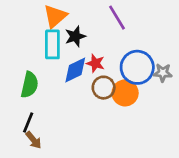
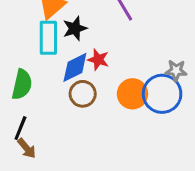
blue circle: (137, 67) -> (162, 94), moved
brown circle: (104, 88) -> (83, 94), moved

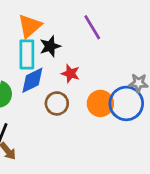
blue diamond: (75, 67) -> (32, 80), moved

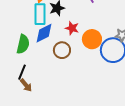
orange circle: (100, 103) -> (92, 39), moved

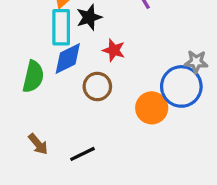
orange circle: (92, 39) -> (152, 108), moved
black line: (22, 72) -> (83, 154), moved, turned 42

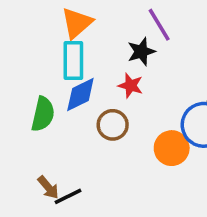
black star: (89, 17) -> (141, 52), moved
black line: (83, 154) -> (68, 196), moved

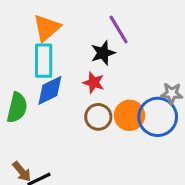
brown circle: (113, 125) -> (98, 117), moved
orange circle: (172, 148) -> (130, 115), moved

